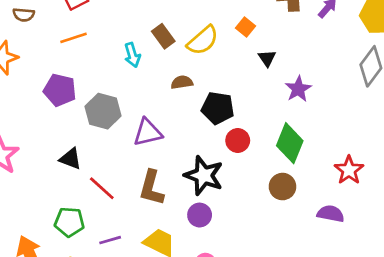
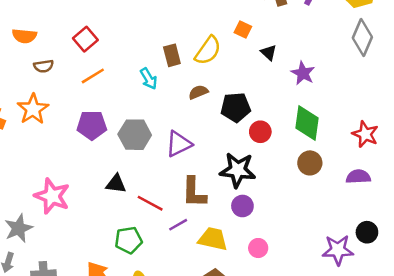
brown rectangle: (163, 36) -> (172, 55), turned 35
purple line: (110, 240) -> (178, 225), moved

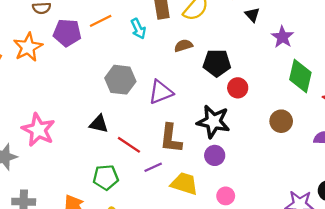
orange line: (93, 76) -> (101, 21), moved
green diamond: (307, 123) -> (300, 76), moved
purple pentagon: (92, 125) -> (67, 33), moved

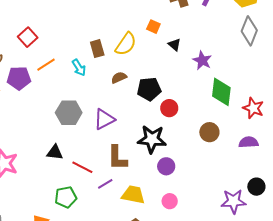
purple circle: (215, 155) -> (166, 166), moved

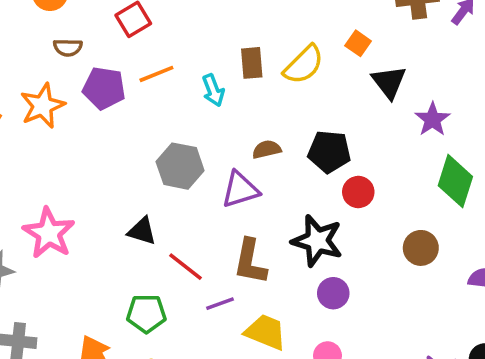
black triangle: (174, 45) -> (389, 82), size x1.5
brown semicircle: (119, 78) -> (267, 149), moved

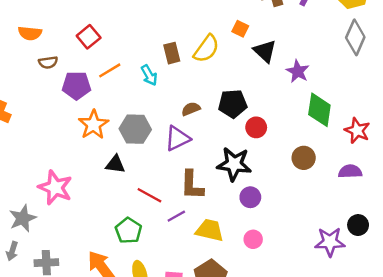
orange star: (42, 106) -> (93, 125), moved
black triangle: (142, 231) -> (115, 164), moved
green pentagon: (146, 314) -> (128, 231), turned -30

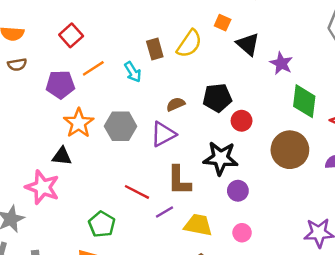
brown semicircle: (48, 62) -> (17, 65), moved
brown circle: (304, 158) -> (290, 150), size x1.6
black triangle: (115, 164) -> (62, 156), moved
green pentagon: (128, 231) -> (102, 224), moved

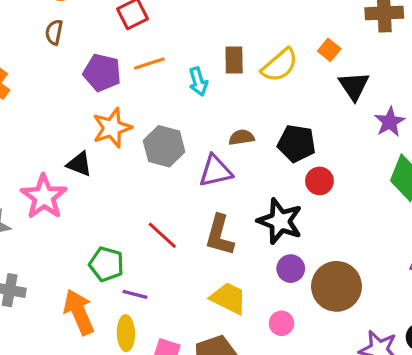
brown semicircle: (17, 65) -> (54, 32), turned 96
brown circle: (290, 150) -> (337, 286), moved
purple line: (164, 212) -> (135, 294), moved, turned 30
green pentagon: (102, 224) -> (106, 264), turned -30

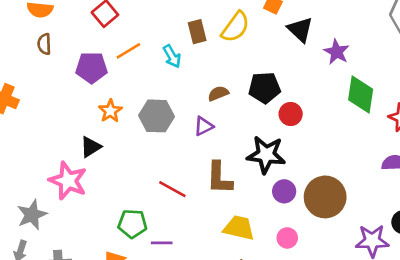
orange star: (112, 128) -> (110, 111), size x0.7
black triangle: (79, 164) -> (91, 147), turned -40
purple triangle: (215, 171) -> (204, 126), size x0.7

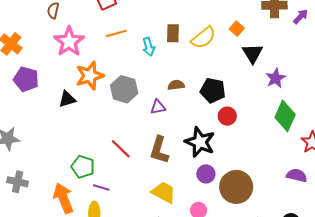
purple pentagon: (91, 68) -> (26, 79), moved
orange star: (110, 111) -> (90, 76), size x1.5
pink star: (68, 181) -> (69, 42), moved

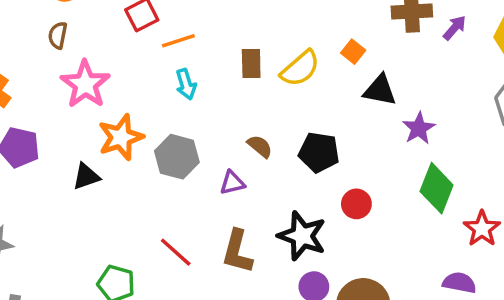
orange line: (116, 34) -> (178, 41), moved
cyan arrow: (149, 47) -> (186, 84), moved
black triangle: (252, 53) -> (380, 90), turned -45
brown semicircle: (176, 85) -> (260, 146), turned 49
red circle: (227, 116) -> (356, 204), moved

